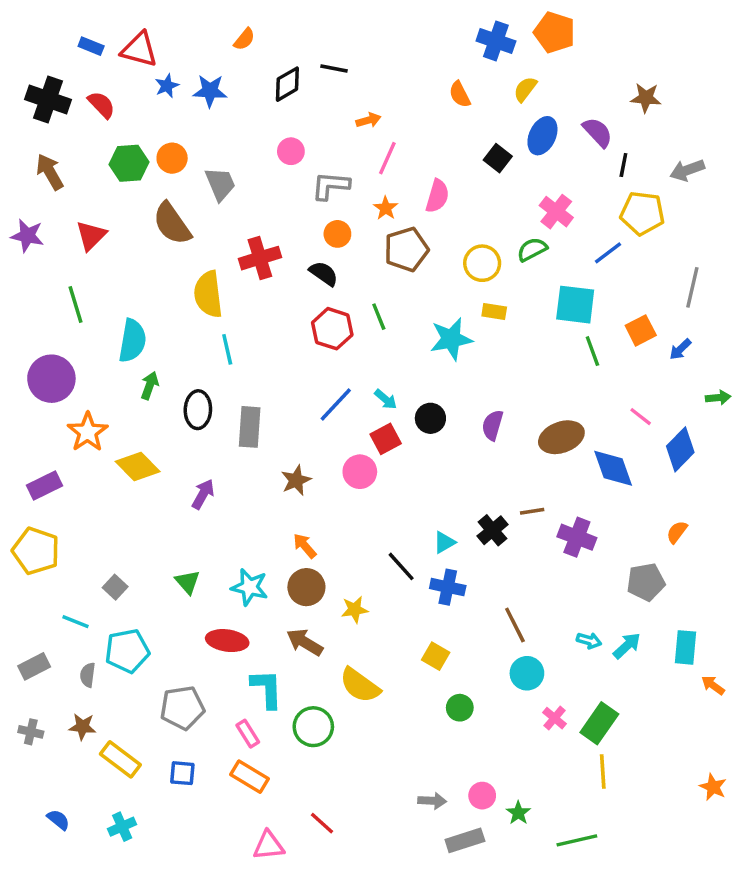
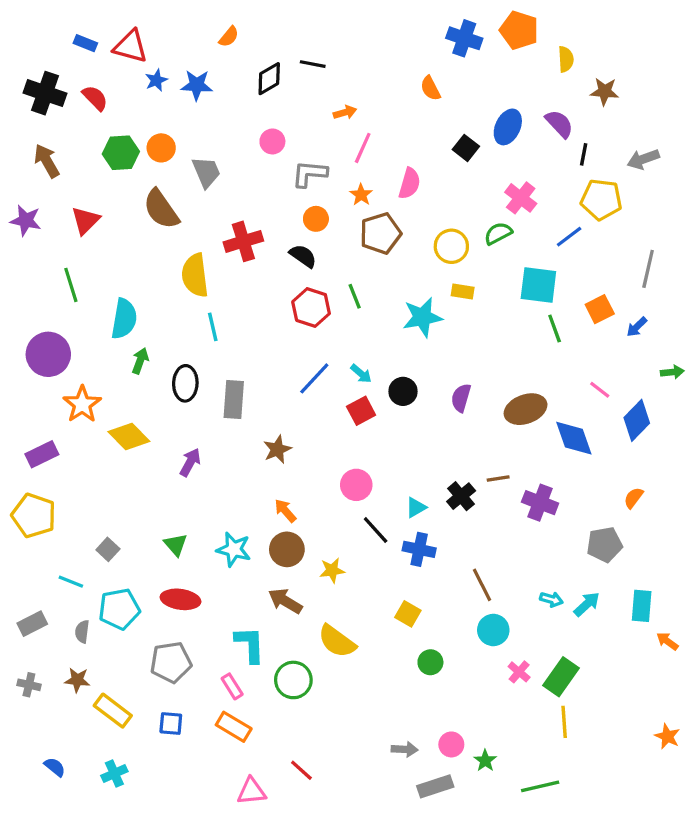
yellow semicircle: (525, 89) -> (566, 59), moved, turned 140
pink circle: (360, 472) -> (356, 485), moved
red ellipse: (227, 641) -> (180, 599), moved

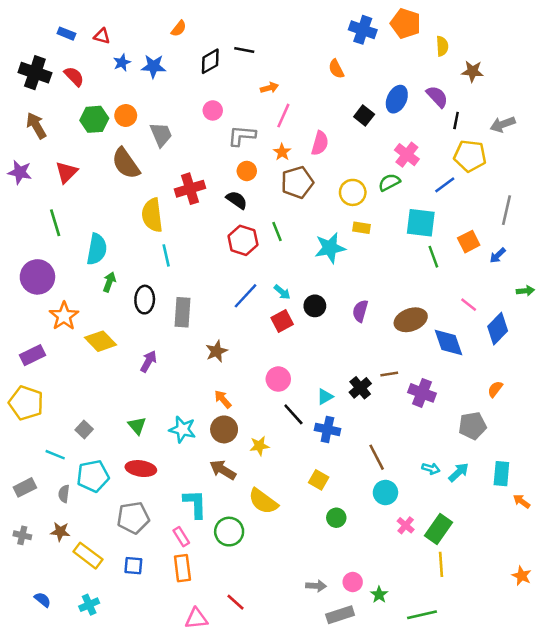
red triangle: (131, 46) -> (102, 36), size x0.6
orange rectangle: (234, 727) -> (182, 568), turned 52

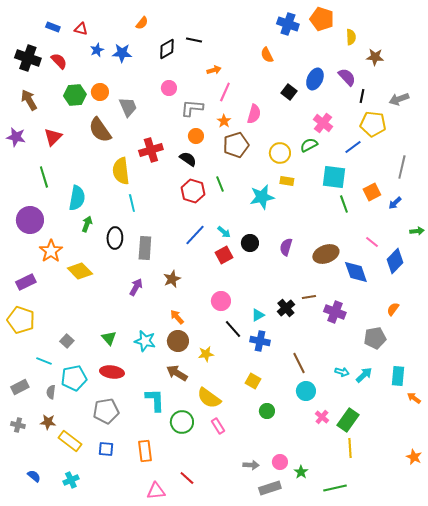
purple arrow: (148, 361) -> (136, 287), moved
pink rectangle: (181, 537) -> (218, 426), moved

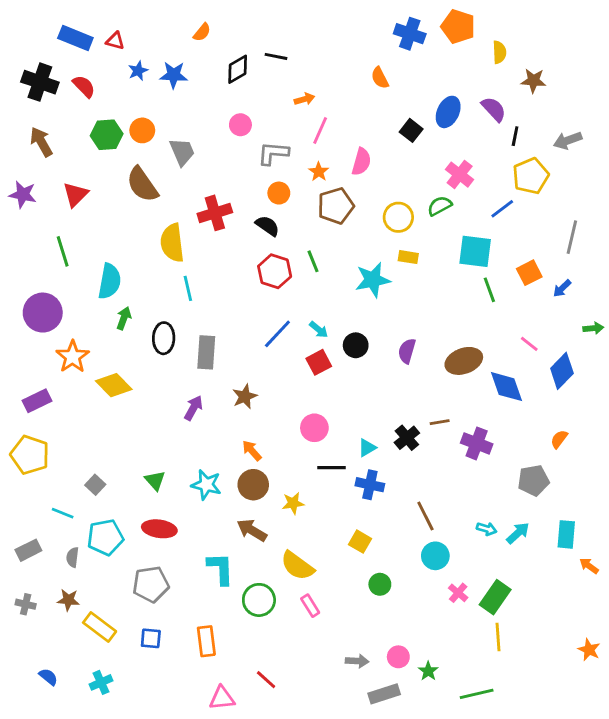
blue rectangle: (53, 27) -> (75, 38), size x1.6
yellow pentagon: (373, 124) -> (531, 176), turned -30
black line: (233, 329) -> (331, 468), turned -48

